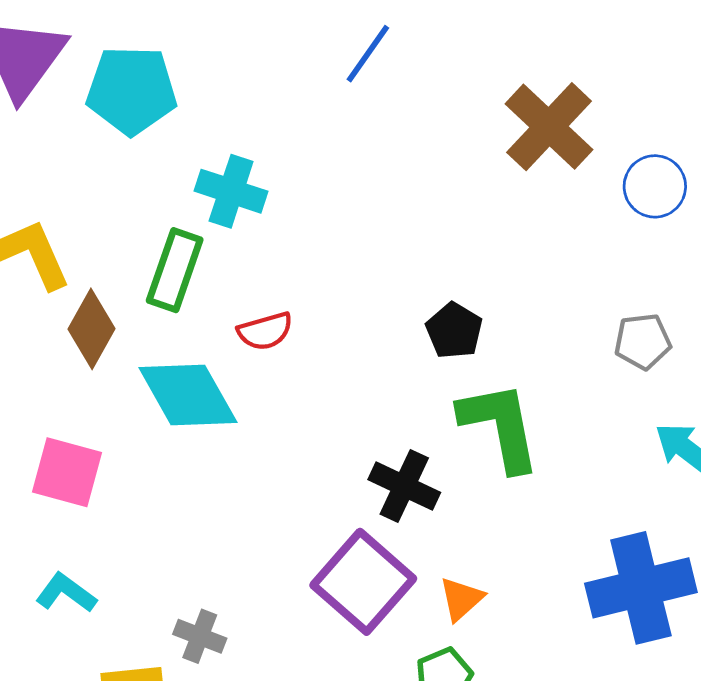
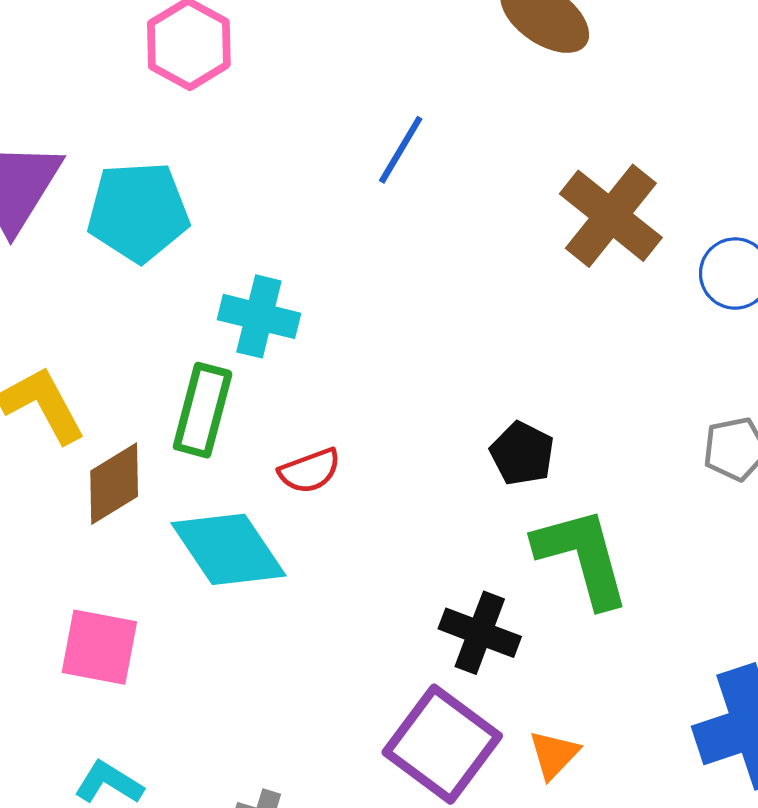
brown diamond: (91, 329) -> (114, 484), turned 34

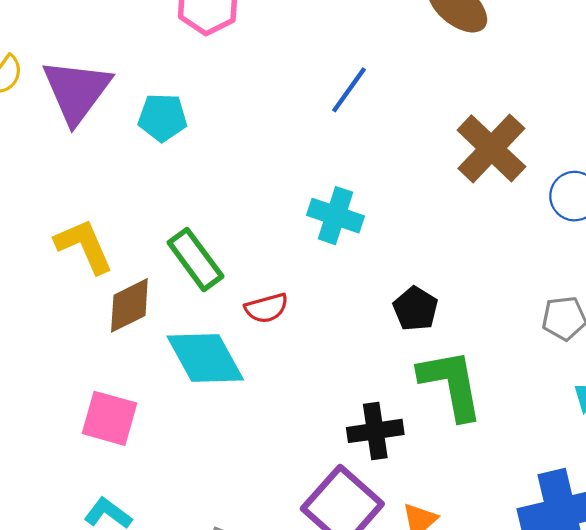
cyan pentagon: (138, 212) -> (162, 117), size x0.7
cyan cross: (259, 316) -> (335, 216), moved
green rectangle: (203, 410) -> (195, 259), turned -56
black cross: (480, 633) -> (375, 431), turned -34

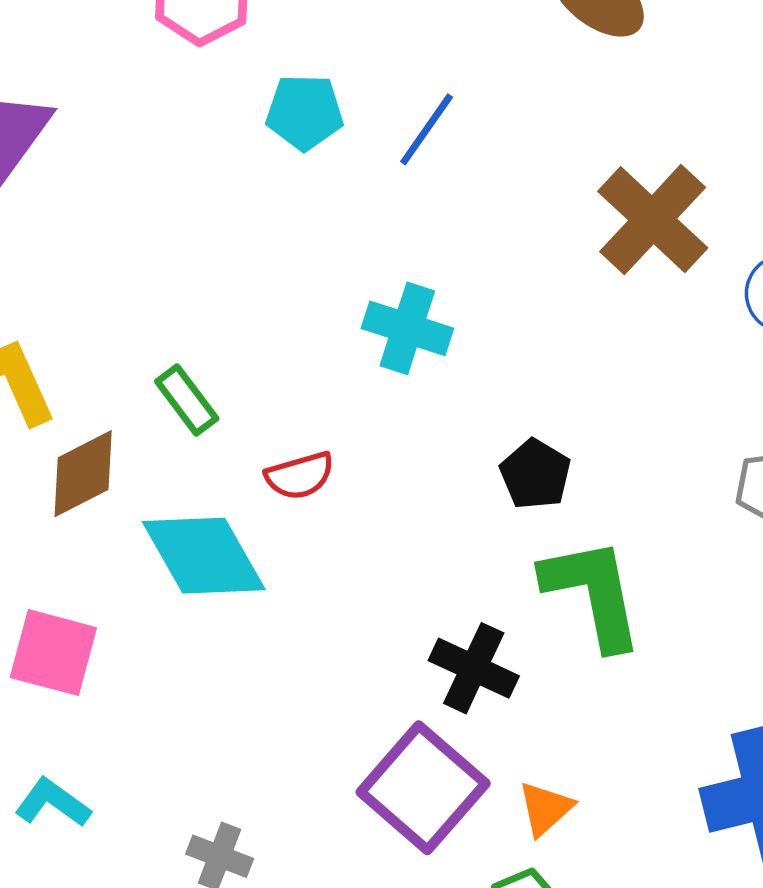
cyan pentagon: (162, 117) -> (305, 112), moved
green rectangle: (195, 259) -> (187, 400), size x0.7
black cross: (375, 431) -> (474, 668), turned 34

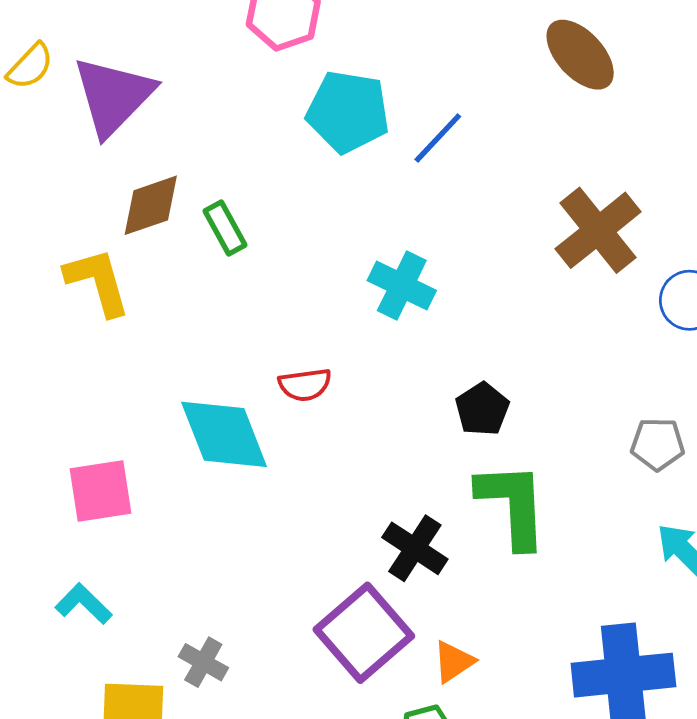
cyan pentagon: (305, 112) -> (348, 112), size x1.4
green rectangle: (187, 400) -> (225, 228), moved
brown diamond: (83, 474) -> (151, 205), moved
pink square: (53, 653) -> (100, 491), turned -32

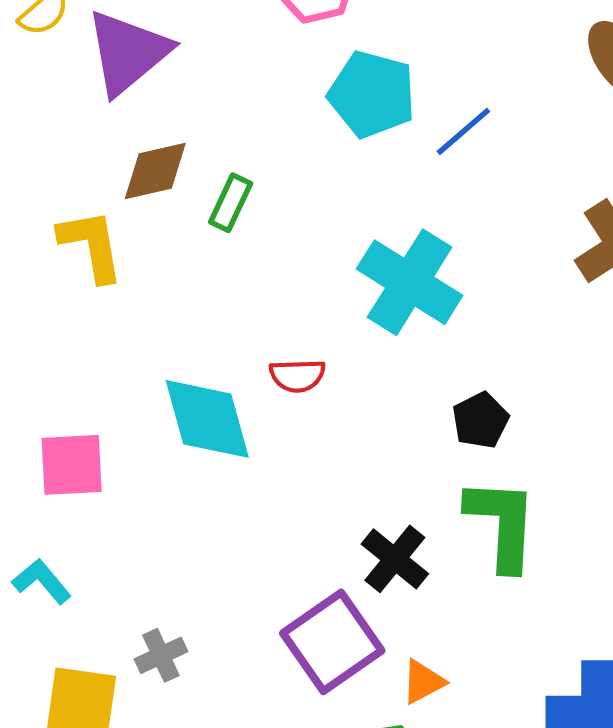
green rectangle: (225, 228) -> (231, 203), turned 48
cyan cross: (402, 285) -> (410, 282), size x1.5
gray cross: (203, 662) -> (161, 655), turned 30

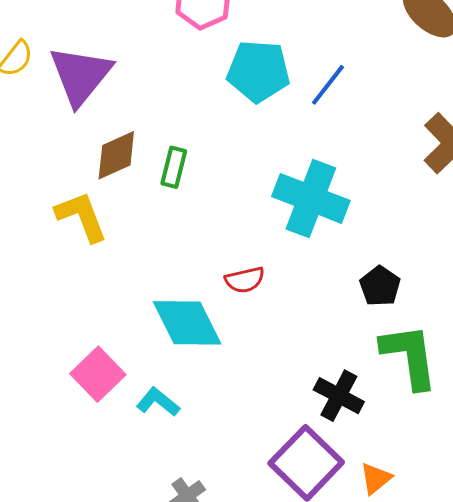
pink square: (72, 465) -> (98, 374), turned -30
cyan L-shape: (42, 581) -> (158, 402), moved

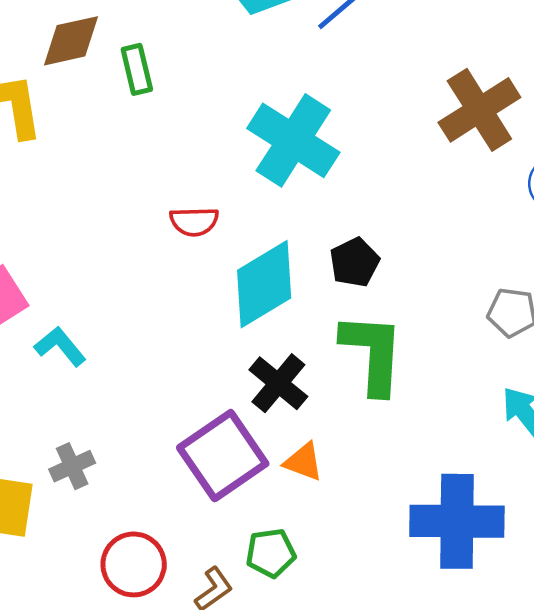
green rectangle: (174, 167) -> (137, 69), turned -39
cyan diamond: (187, 323) -> (264, 284), moved, turned 74
orange triangle: (376, 478) -> (303, 462), moved, turned 48

